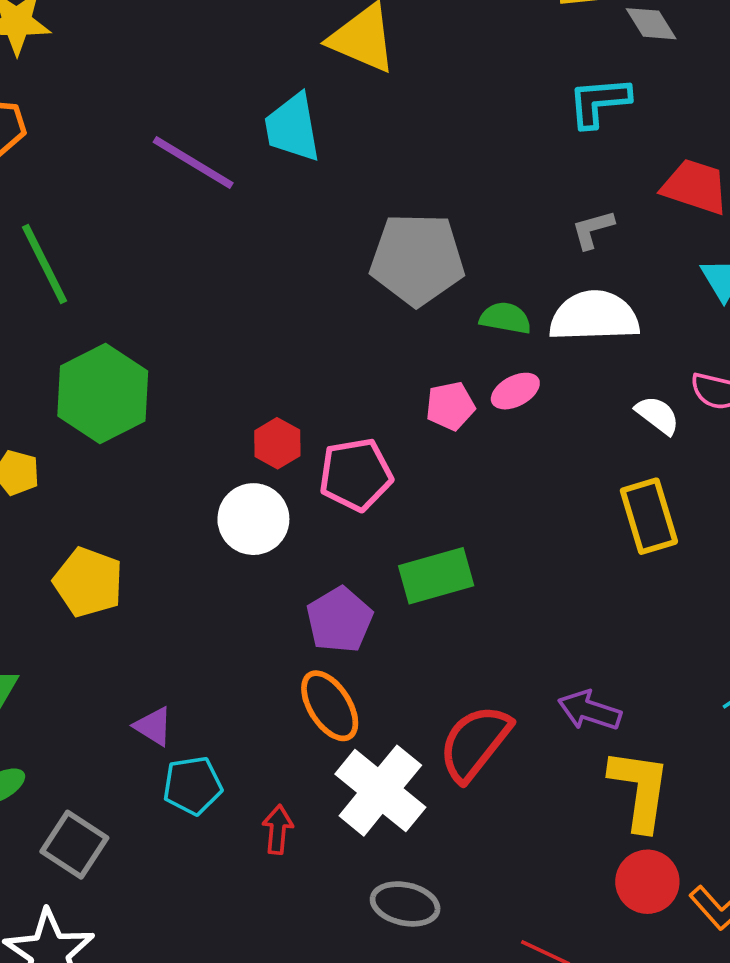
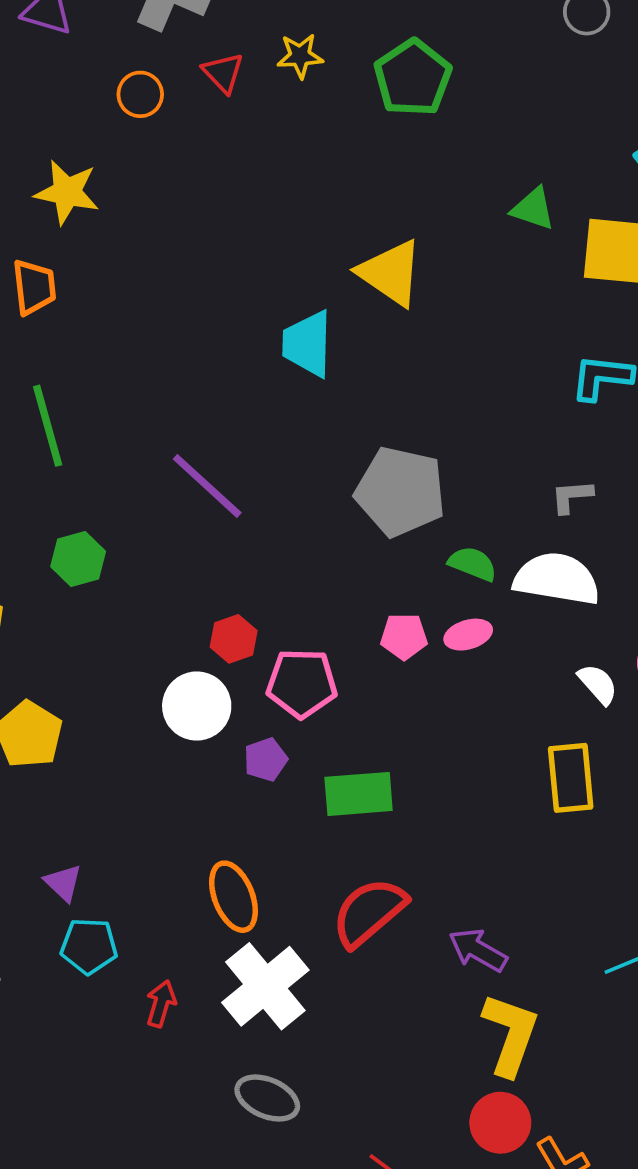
purple line: (193, 162) -> (207, 486), moved
green hexagon: (103, 394) -> (78, 559), size x0.6
purple pentagon: (340, 620) -> (266, 760), moved, size x0.7
red semicircle: (475, 743) -> (369, 912), moved

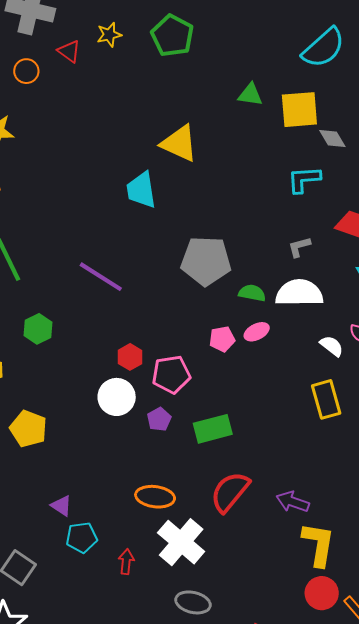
orange ellipse: (234, 897) -> (155, 497), turned -51

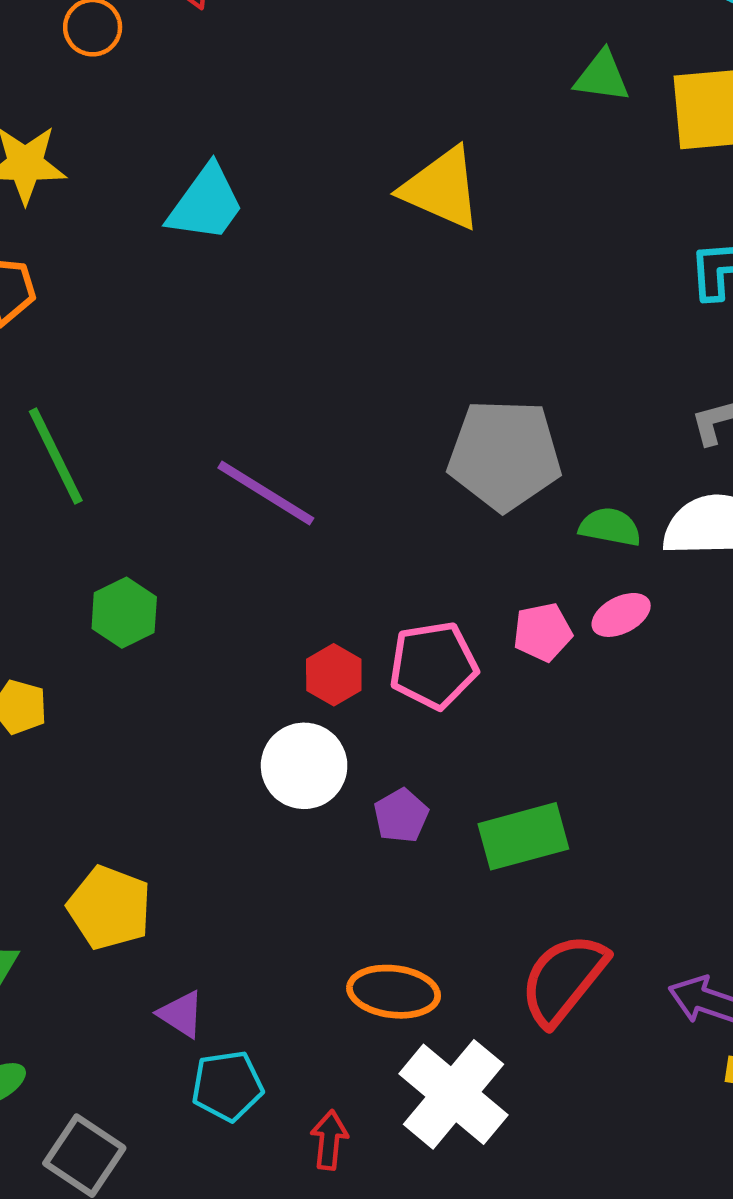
cyan trapezoid: (141, 190) -> (206, 203), moved, turned -135
pink pentagon: (171, 374) -> (433, 665), moved
yellow pentagon: (28, 429) -> (109, 908), moved

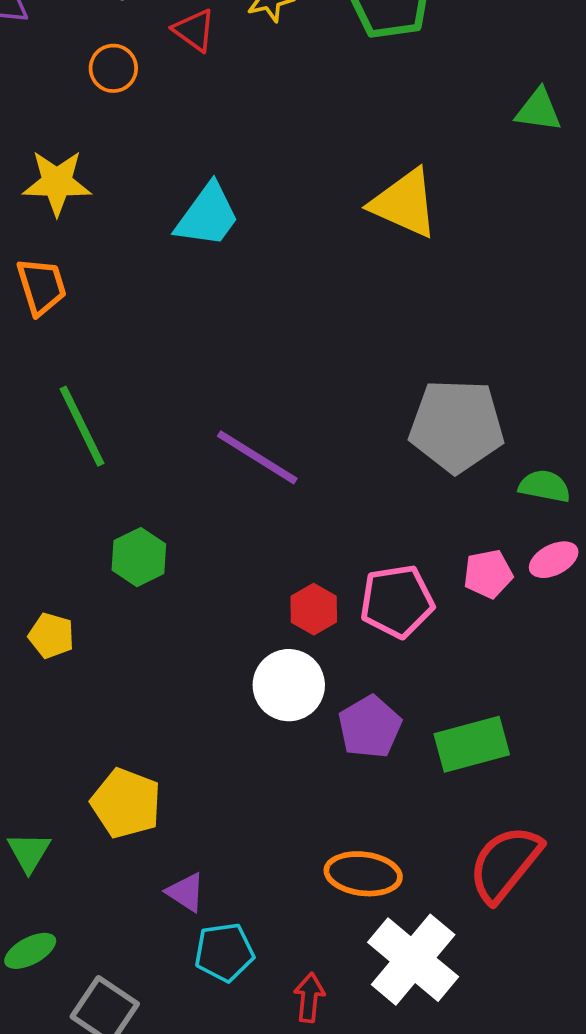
purple pentagon: (401, 816) -> (370, 727), size x1.4

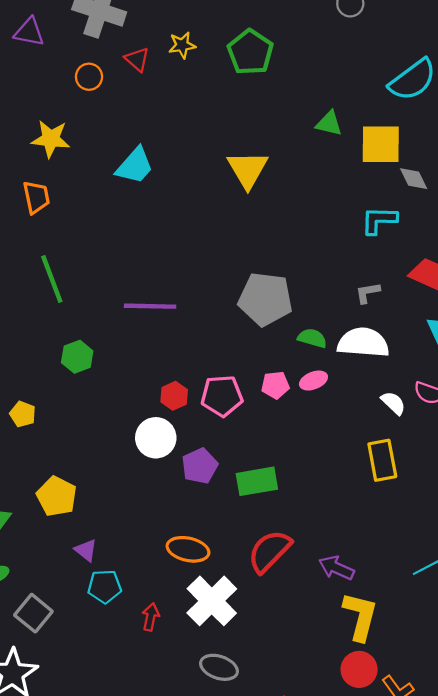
yellow triangle: (404, 203) -> (248, 169), turned 30
purple line: (257, 457) -> (150, 306), turned -36
yellow pentagon: (51, 636) -> (23, 414), moved

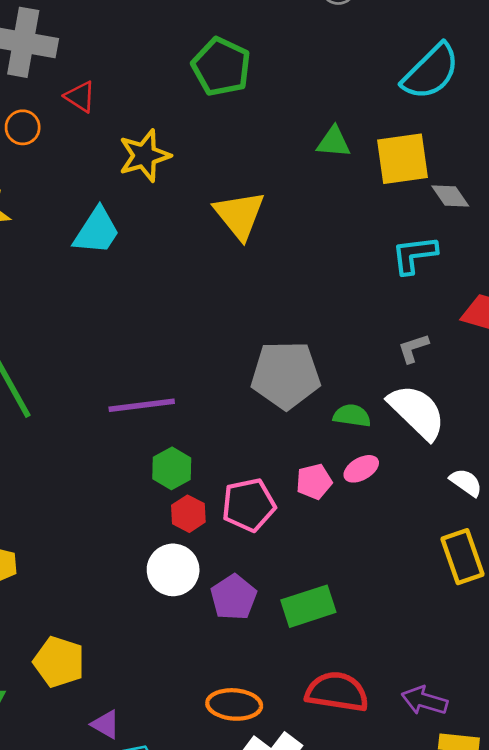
yellow star: (182, 45) -> (144, 156), moved, size x1.5
white semicircle: (363, 343) -> (417, 412), turned 48
green hexagon: (77, 357) -> (172, 468), moved
red semicircle: (269, 551) -> (337, 692), turned 63

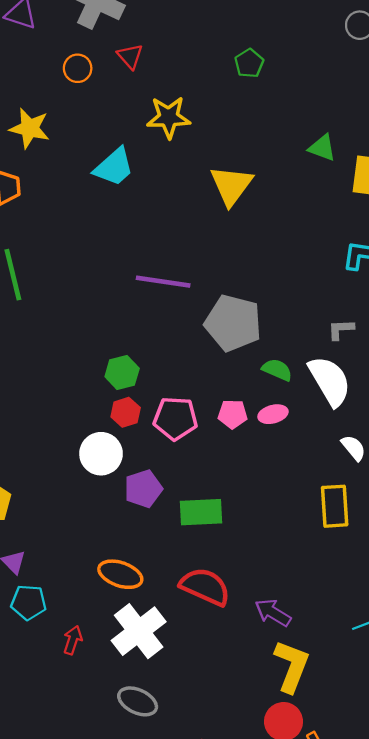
green pentagon: (221, 67) -> (249, 63), size x0.6
purple line: (142, 405) -> (163, 282), moved

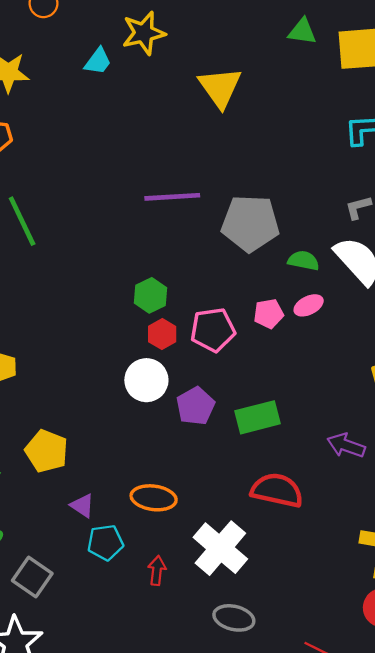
cyan trapezoid: (114, 167) -> (98, 61), moved, size x0.7
orange ellipse: (120, 574) -> (154, 498), moved
purple arrow: (273, 613) -> (346, 446), moved

